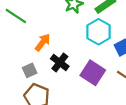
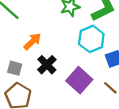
gray square: (30, 70) -> (15, 68), turned 32

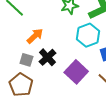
gray square: (15, 68) -> (26, 60), moved

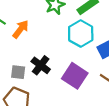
orange arrow: (35, 36) -> (21, 29), moved

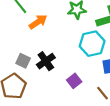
purple square: (75, 76) -> (74, 81), size x0.6

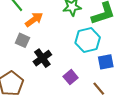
gray square: (23, 61) -> (22, 40), moved

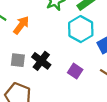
gray square: (22, 40) -> (18, 60), moved

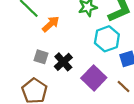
purple square: (75, 71) -> (94, 78), size x1.6

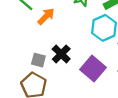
gray square: (41, 57) -> (38, 60), moved

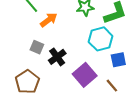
gray square: (38, 60) -> (37, 47), moved

